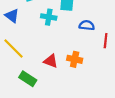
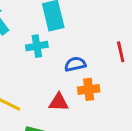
blue semicircle: (87, 25) -> (75, 64), moved

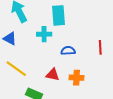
orange cross: (89, 89) -> (77, 78), moved

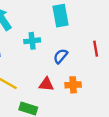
cyan rectangle: (59, 15) -> (61, 16), moved
blue semicircle: (68, 51) -> (61, 56), turned -40

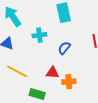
orange cross: (73, 85) -> (69, 82), moved

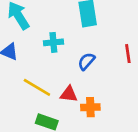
yellow line: (17, 71) -> (37, 87), moved

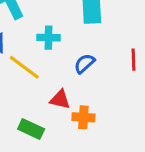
yellow line: (37, 87) -> (24, 67), moved

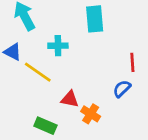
blue semicircle: (84, 64) -> (122, 89), moved
orange cross: (83, 117) -> (91, 114), turned 30

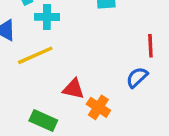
cyan cross: (58, 46) -> (47, 17), moved
yellow line: (38, 72) -> (35, 55), turned -60

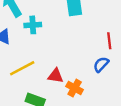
yellow line: (35, 55) -> (22, 68), moved

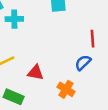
orange cross: (75, 88) -> (66, 89), moved

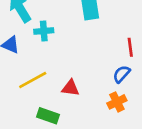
orange cross: (66, 89) -> (117, 102), moved, turned 36

